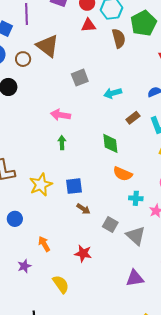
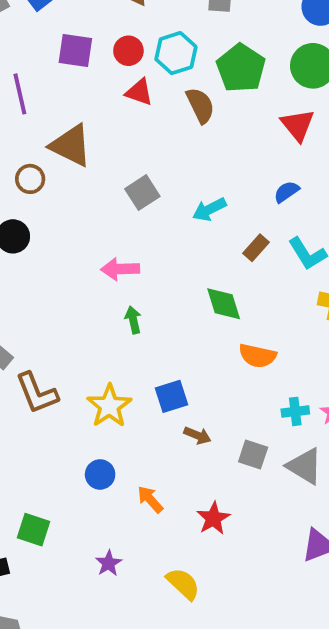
red triangle: (88, 25) -> (139, 92), turned 35
cyan cross: (136, 198) -> (295, 411), moved
blue circle: (15, 219) -> (100, 474), moved
orange arrow: (44, 244) -> (150, 499), moved
red star: (83, 253) -> (213, 518), turned -30

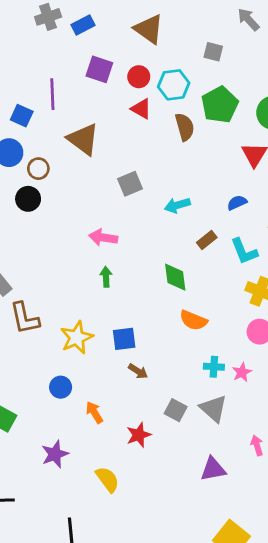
brown circle: (30, 179) -> (38, 169), moved
gray square: (253, 455) -> (176, 410), moved
purple star: (109, 563) -> (55, 454), size x1.4

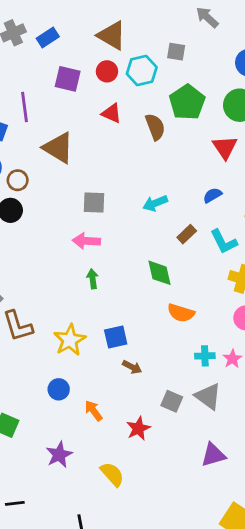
red circle: (139, 77) -> (107, 71), moved
cyan hexagon: (174, 85) -> (142, 71), moved
gray square: (130, 184) -> (94, 203), moved, turned 30

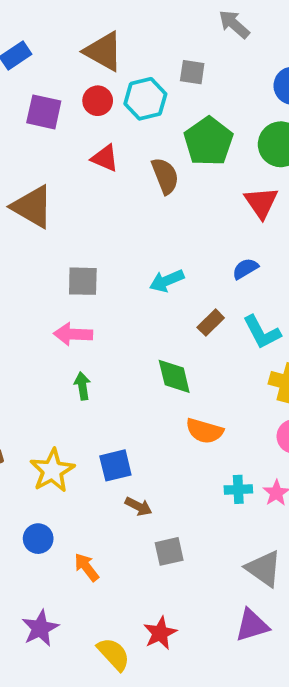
gray triangle: (208, 396) -> (264, 569), moved
gray square: (172, 401) -> (169, 551), moved, turned -35
red star: (138, 428) -> (160, 633), moved

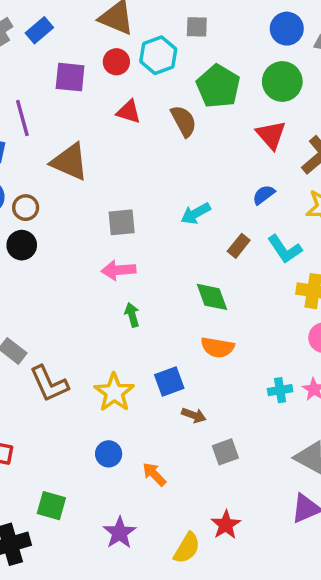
orange semicircle: (204, 431) -> (218, 347), moved
yellow semicircle: (114, 654) -> (187, 548), turned 80

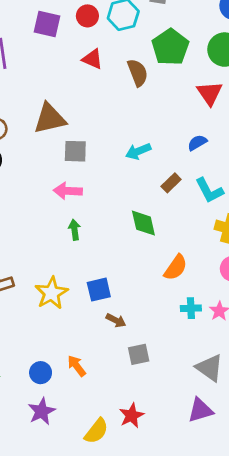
brown triangle: (70, 162) -> (50, 119), moved, turned -44
orange semicircle: (218, 347) -> (176, 267), moved, turned -72
blue circle: (109, 454) -> (41, 373), moved

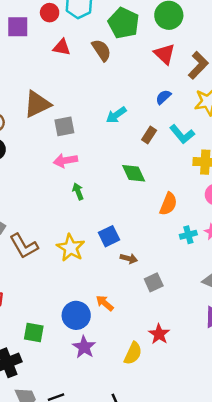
blue circle: (41, 373) -> (76, 315), size x1.5

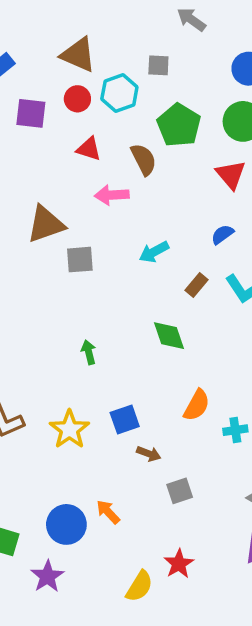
pink arrow: (65, 160) -> (112, 195), moved
orange semicircle: (168, 204) -> (197, 405), moved
purple star: (84, 347) -> (47, 576), moved

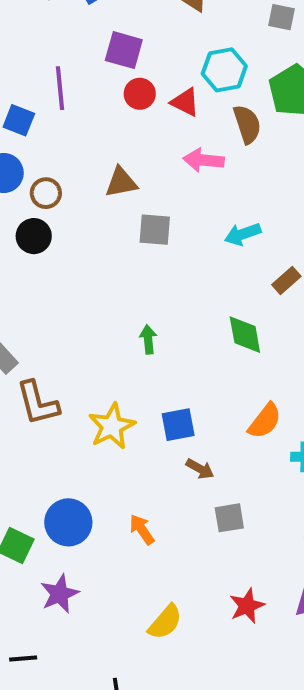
cyan hexagon: (119, 93) -> (224, 70), moved
red circle: (77, 99) -> (140, 94), moved
brown triangle: (46, 224) -> (121, 182), size x0.7
blue circle: (66, 524) -> (68, 522), moved
red star: (179, 564) -> (247, 606), moved

